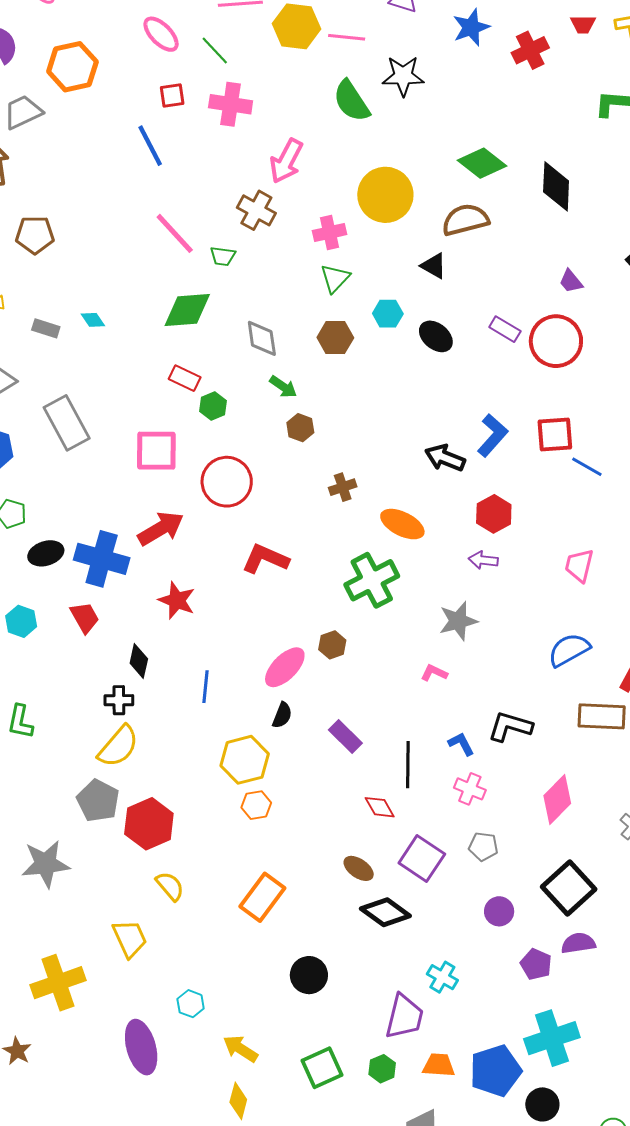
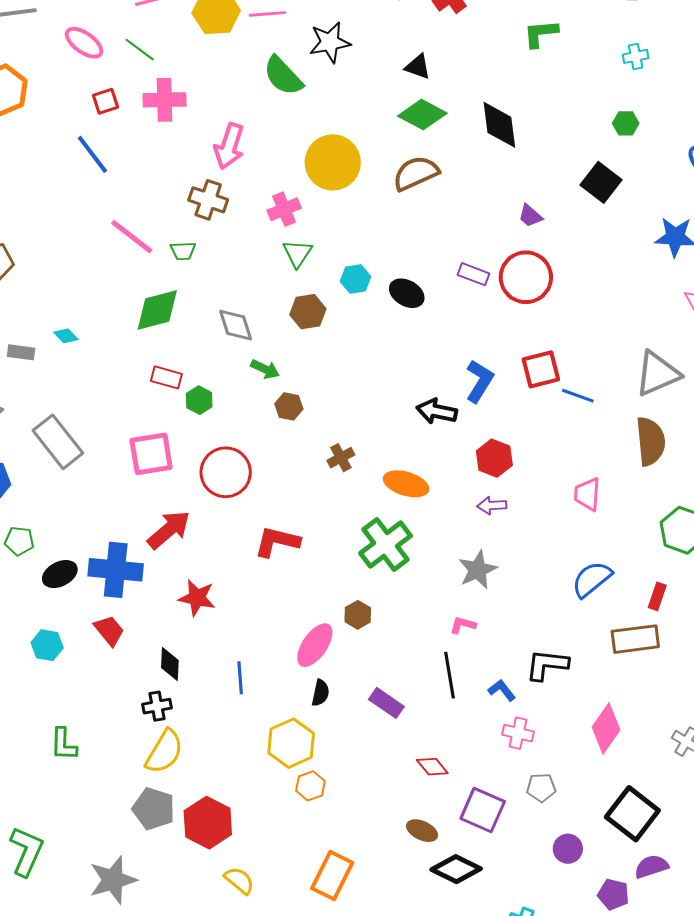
black triangle: (434, 266) -> (418, 67), moved
black line: (408, 765) -> (449, 675), moved

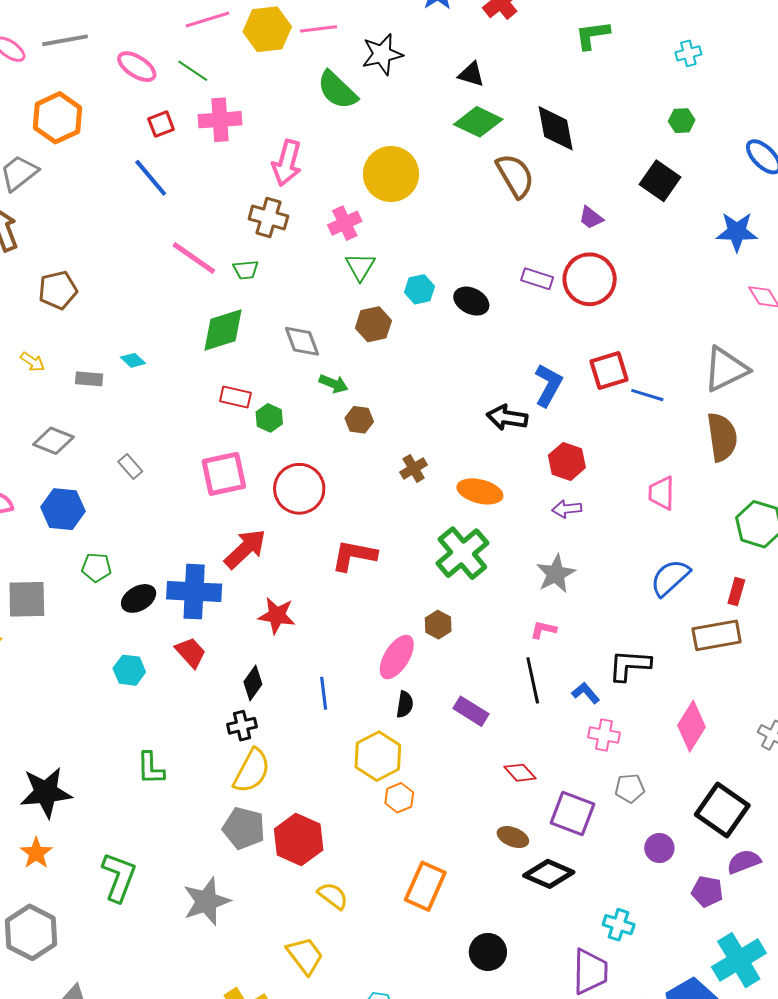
brown semicircle: (416, 173) -> (515, 176), moved, turned 87
gray rectangle: (58, 442) -> (130, 466), size x0.5
black diamond: (170, 664) -> (253, 683), turned 36

